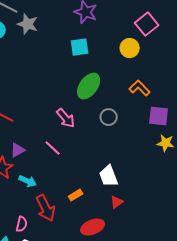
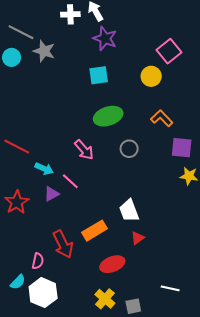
green ellipse: (89, 86) -> (108, 116), turned 36
purple triangle: (18, 150) -> (51, 194), moved
cyan arrow: (28, 181) -> (44, 169), moved
orange rectangle: (76, 195) -> (94, 231), size x1.6

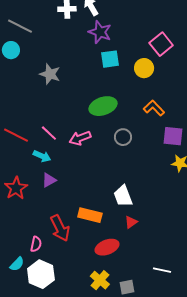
gray star: (44, 51) -> (50, 74), moved
cyan square: (99, 75) -> (110, 59), moved
pink arrow: (84, 150) -> (80, 138), turned 110
pink line: (70, 181) -> (49, 133), moved
orange rectangle: (94, 231) -> (90, 215), turned 45

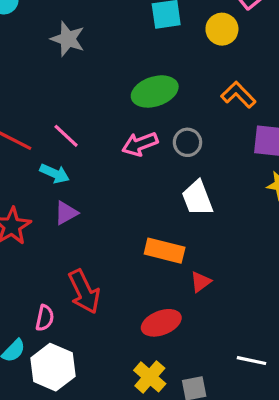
pink arrow: (80, 138) -> (140, 144), moved
white trapezoid: (123, 196) -> (197, 198), moved
orange rectangle: (90, 215) -> (165, 251), moved

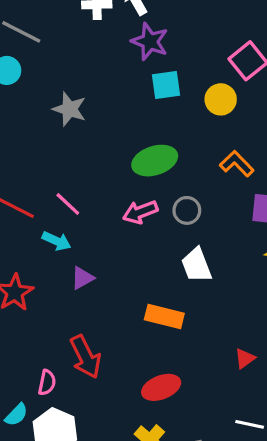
purple triangle: (66, 213) -> (82, 278), moved
red triangle: (201, 282) -> (245, 358), moved

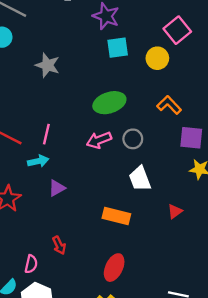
pink line: (68, 204) -> (46, 134), turned 60
cyan arrow: (57, 241) -> (38, 161), turned -36
red arrow: (86, 357) -> (59, 245), size x0.6
red triangle: (245, 358) -> (175, 211), moved
red ellipse: (161, 387) -> (114, 268), turned -44

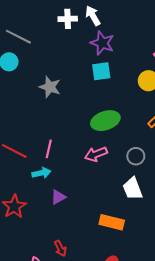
cyan square: (118, 48) -> (101, 71), moved
gray circle: (133, 139) -> (136, 156), moved

